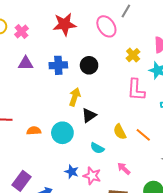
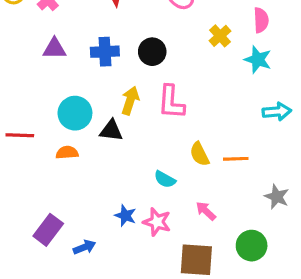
pink L-shape: (136, 90) -> (171, 102), moved
black triangle: (89, 115) -> (111, 130), moved, turned 42
cyan circle: (62, 133) -> (75, 113), moved
orange line: (143, 135) -> (236, 159), turned -42

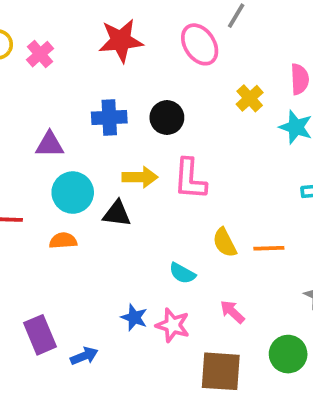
purple triangle: (54, 49) -> (50, 144), moved
yellow arrow: (130, 101) -> (140, 177), turned 72
purple rectangle: (48, 230) -> (40, 335), turned -60

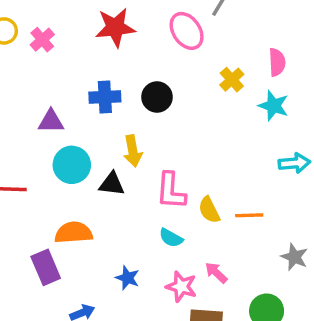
yellow arrow: (140, 177) -> (133, 151), turned 80
pink L-shape: (190, 179) -> (171, 191), moved
orange semicircle: (63, 241) -> (74, 233), moved, size x1.5
pink star: (173, 325) -> (181, 287), moved
purple rectangle: (40, 335) -> (46, 267), moved

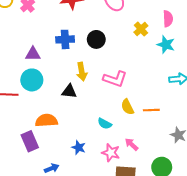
cyan circle: (72, 165) -> (32, 80), moved
pink L-shape: (171, 191) -> (115, 79), moved, turned -75

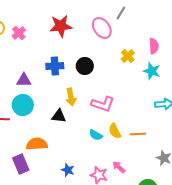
cyan semicircle: (105, 124) -> (96, 135), moved

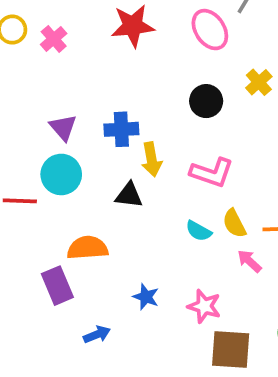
blue cross: (55, 66) -> (121, 129), moved
black circle: (85, 66) -> (206, 101), moved
purple triangle: (24, 80) -> (63, 127), turned 49
pink arrow: (119, 167) -> (249, 261), moved

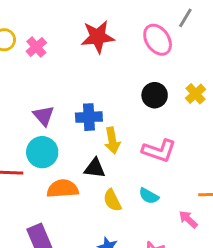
yellow cross: (259, 82) -> (195, 94), moved
yellow semicircle: (234, 223) -> (112, 200), moved
orange semicircle: (88, 248) -> (63, 189), moved

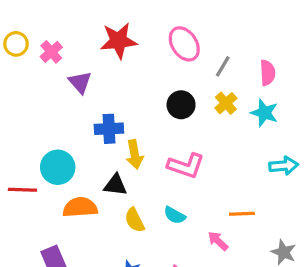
gray line: (185, 18) -> (223, 66), moved
purple triangle: (44, 116) -> (80, 82), moved

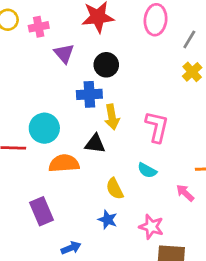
pink ellipse: (184, 44) -> (156, 20), turned 40
pink cross: (51, 52) -> (39, 27), turned 30
black circle: (181, 105) -> (106, 65), moved
pink L-shape: (186, 166) -> (157, 127), turned -96
yellow semicircle: (135, 220) -> (115, 189), moved

